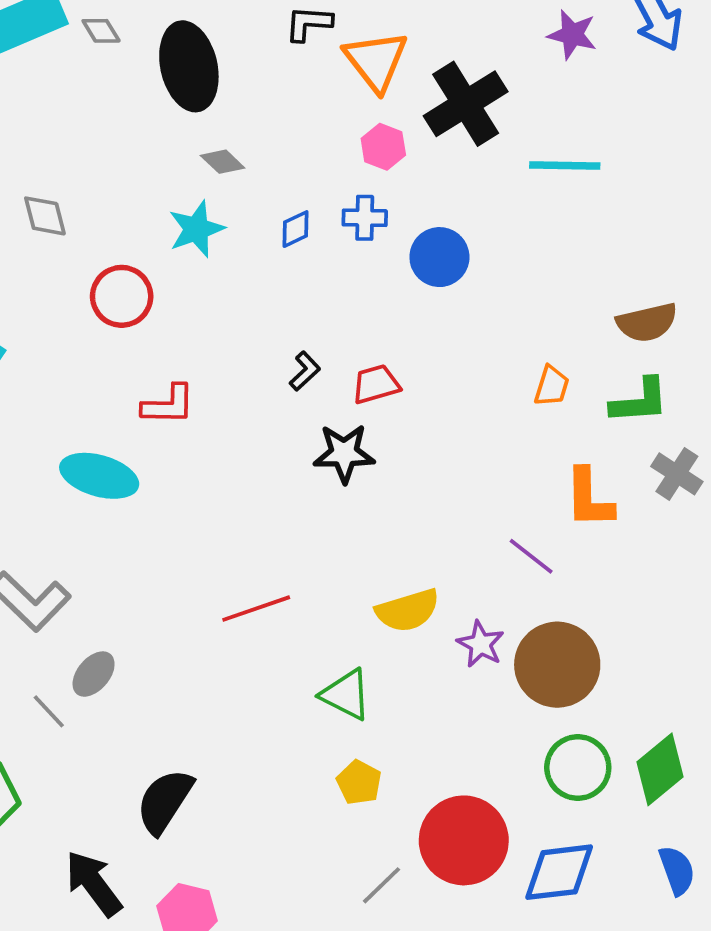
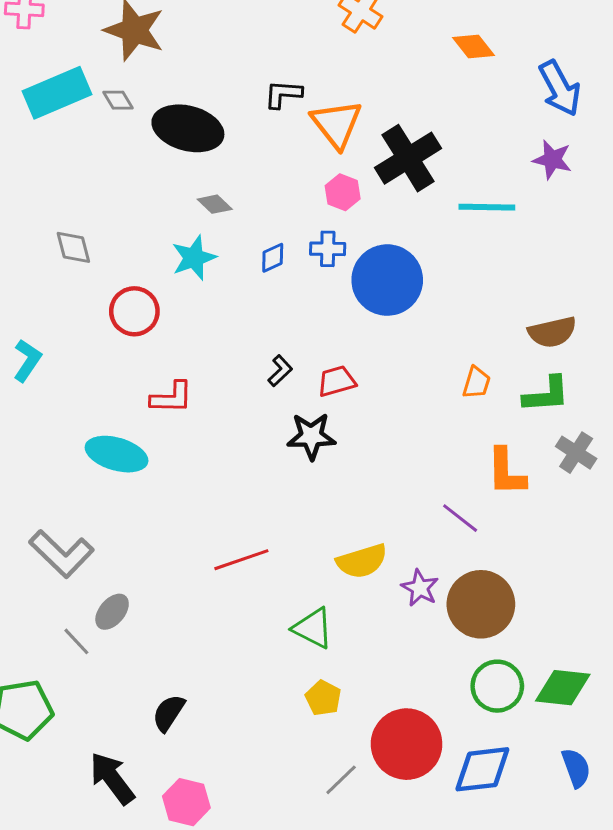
purple star: (572, 35) -> (552, 160), moved
black ellipse: (189, 66) -> (188, 128), turned -62
blue circle: (439, 257) -> (387, 280), size x1.5
green diamond: (660, 769) -> (563, 688), turned 46
black semicircle: (165, 801) -> (169, 713), size x0.7

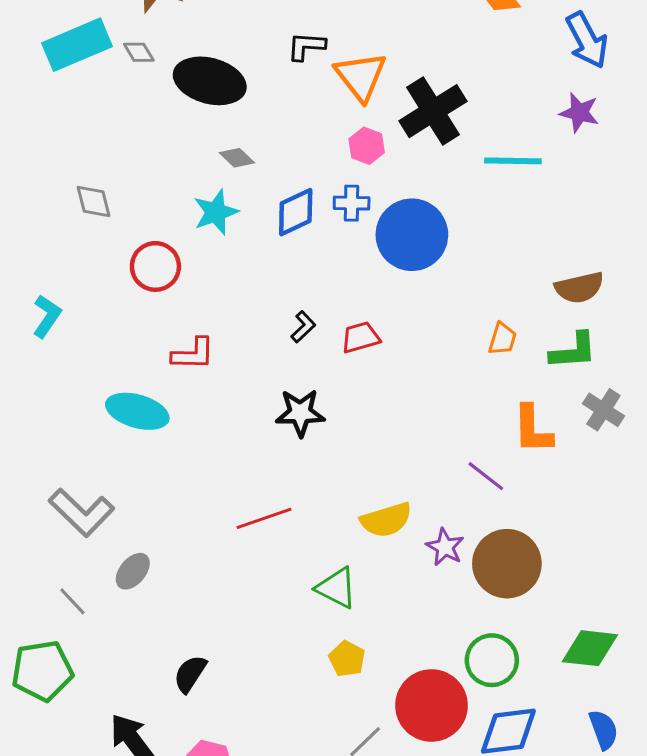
blue diamond: (273, 258) -> (296, 212), size x1.6
black star: (311, 436) -> (300, 413), moved
gray line: (76, 641) -> (72, 601), moved
green circle: (497, 686) -> (492, 660), moved

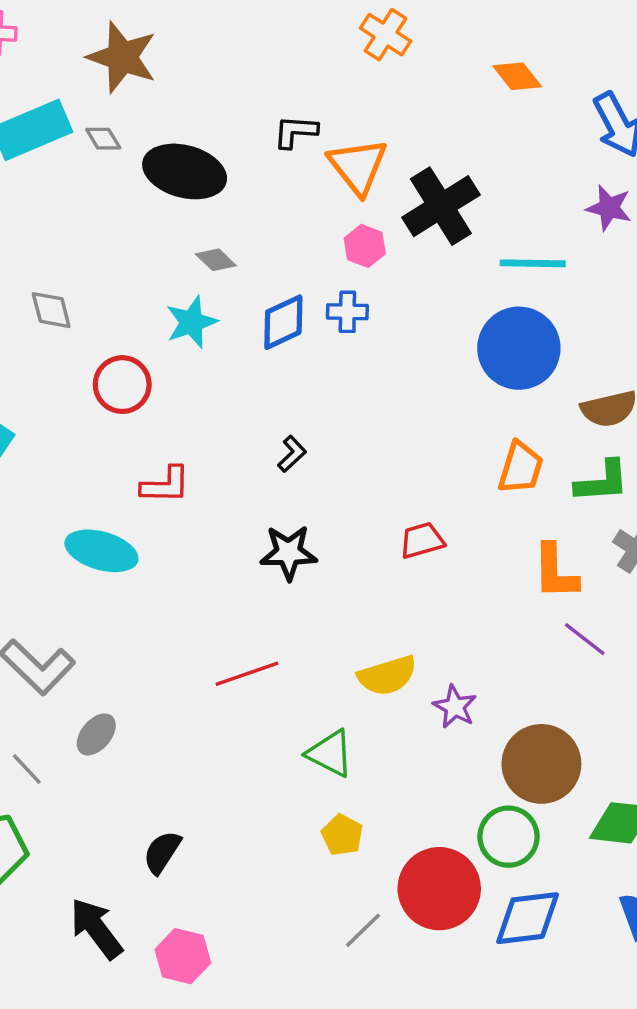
blue circle: (412, 235) -> (519, 348), moved
red trapezoid: (361, 337) -> (422, 540), moved
orange trapezoid: (502, 339) -> (521, 468), size x1.4
purple line: (486, 476) -> (585, 639), moved
brown circle: (507, 564) -> (541, 764), moved

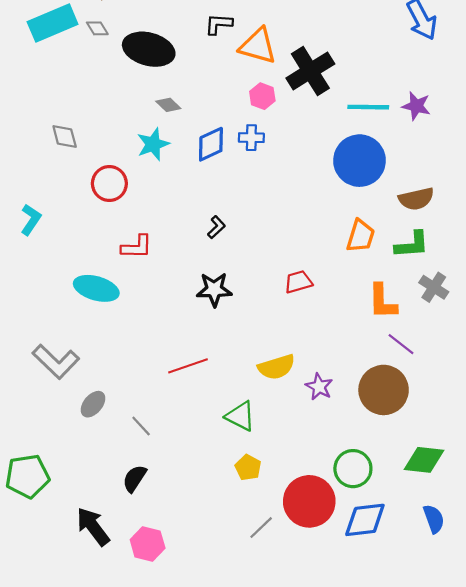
orange triangle: (358, 166) -> (258, 46), turned -36
purple star: (609, 208) -> (416, 106), moved
brown circle: (541, 764) -> (384, 390), moved
gray line: (27, 769) -> (141, 426), moved

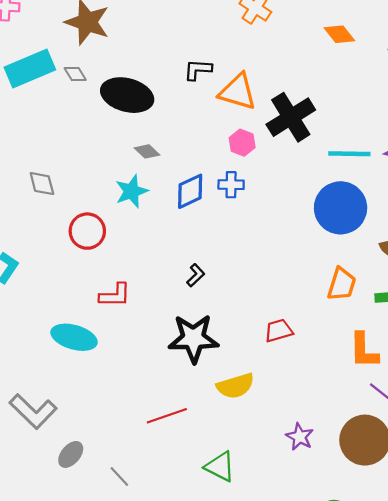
black star: (214, 289) -> (193, 338), size x1.4
yellow semicircle: (276, 367) -> (235, 386), moved

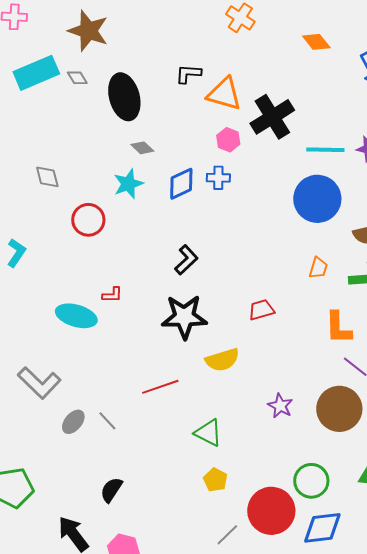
black ellipse: (127, 95) -> (124, 97), turned 60
black L-shape: (196, 275) -> (186, 260), size x1.4
orange trapezoid: (342, 284) -> (318, 268), size x0.7
red L-shape: (115, 295) -> (112, 295), moved, size x0.7
gray line: (119, 477) -> (107, 421), moved

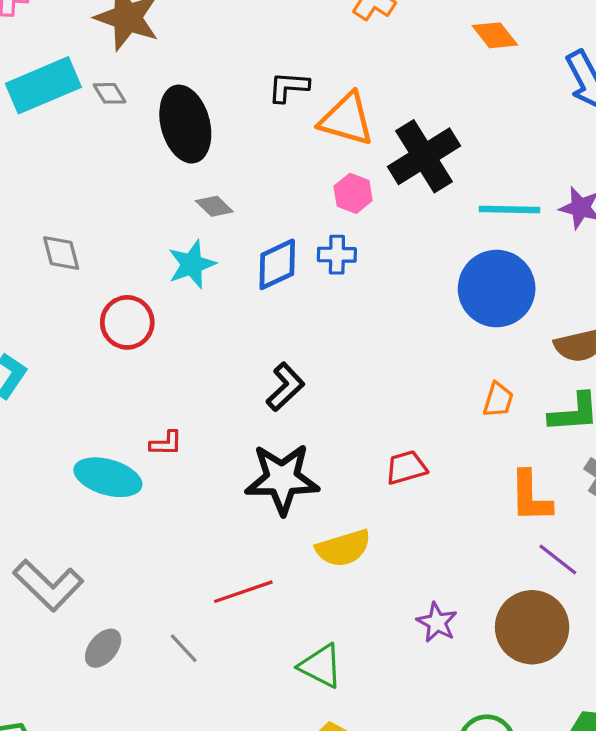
gray line: (107, 421) -> (184, 648), moved

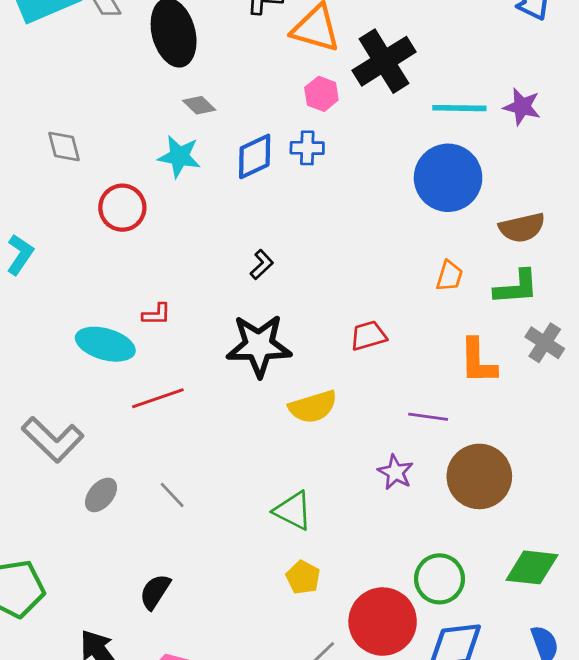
cyan star: (192, 264) -> (179, 156), turned 30
black L-shape: (285, 387) -> (262, 265), size x0.7
purple line: (558, 559) -> (428, 417), moved, turned -30
red line: (243, 592) -> (158, 398), moved

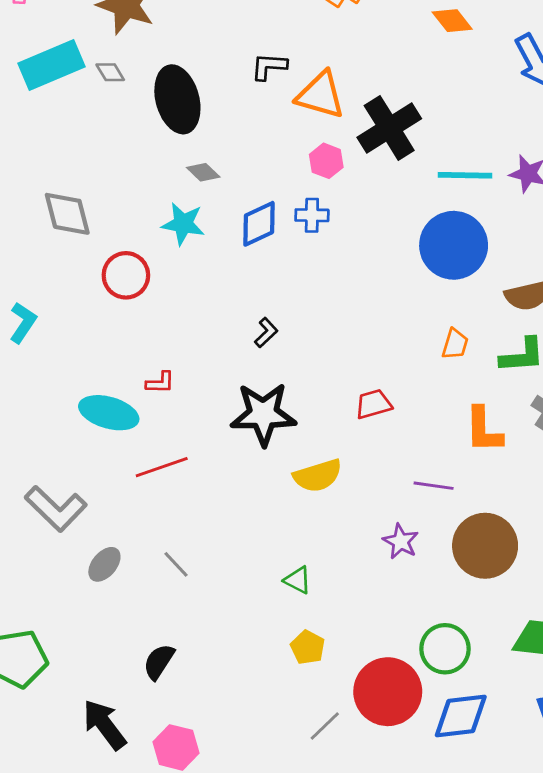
gray diamond: (64, 146) -> (67, 214), size x1.4
green triangle: (293, 511) -> (298, 580), size x0.7

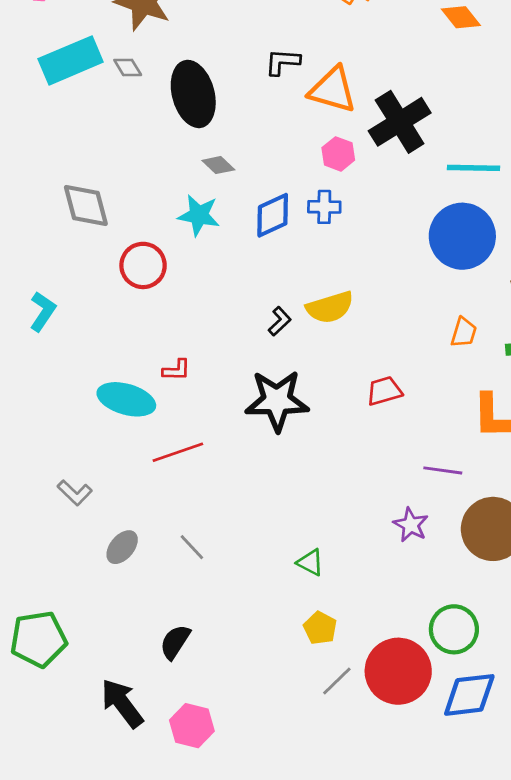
yellow semicircle: (318, 476) -> (330, 307), moved
gray L-shape: (56, 509) -> (75, 493), size x0.6
gray line: (325, 726) -> (337, 681), moved

